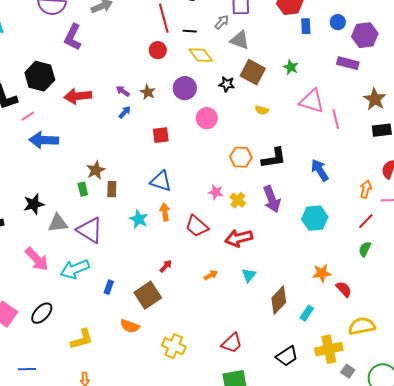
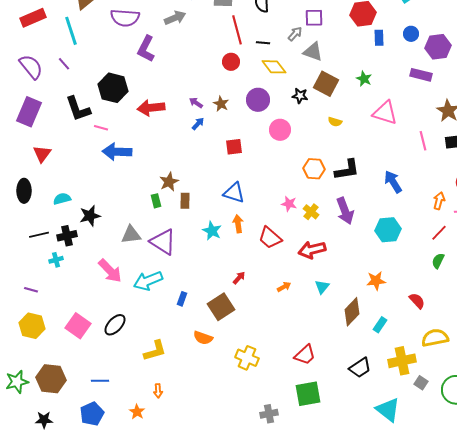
pink line: (28, 116) -> (101, 128), turned 48
pink line: (336, 119) -> (423, 141), moved
black star: (34, 204) -> (90, 216), moved
orange star: (322, 273) -> (376, 281), moved

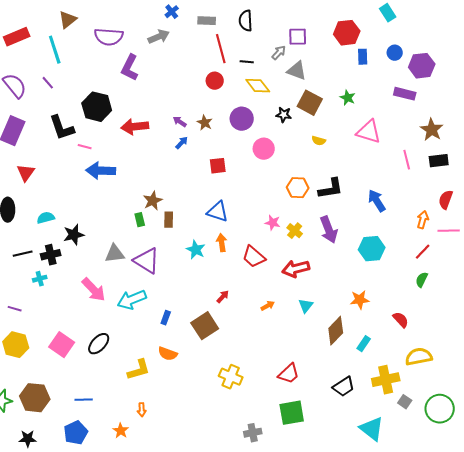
orange semicircle: (203, 338) -> (168, 354), moved

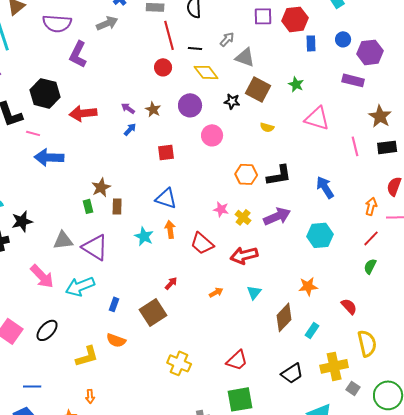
purple square: (298, 37) -> (263, 16), moved
purple arrow: (329, 230) -> (277, 216), turned -92
yellow semicircle: (419, 357) -> (367, 343), turned 88

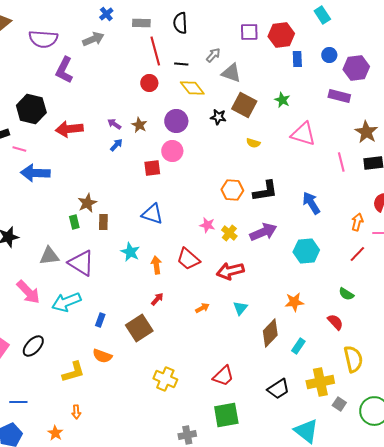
pink circle: (212, 135) -> (172, 151), moved
orange arrow: (170, 229) -> (156, 265), moved
green semicircle: (370, 266) -> (346, 294), moved, turned -84

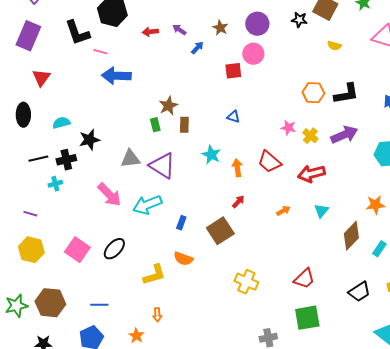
purple arrow: (114, 124) -> (179, 30), moved
red arrow: (69, 129) -> (150, 32), size x0.6
blue triangle: (152, 214) -> (233, 117), size x0.6

